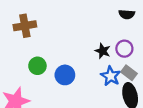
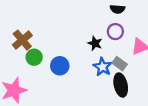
brown cross: (25, 26) -> (22, 40), moved, turned -30
purple circle: (124, 49) -> (115, 32), moved

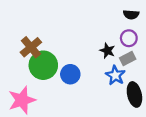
green circle: (34, 57) -> (43, 65), size x1.6
gray rectangle: (120, 64) -> (128, 58), moved, turned -64

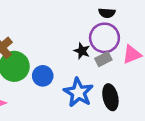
purple circle: (129, 38) -> (104, 38), size x1.6
blue star: (115, 75) -> (78, 92), moved, size x1.4

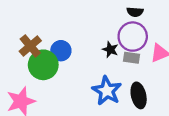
gray rectangle: (103, 59) -> (132, 58), turned 35
blue circle: (43, 76) -> (61, 51), moved

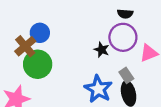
blue circle: (61, 51) -> (40, 33), moved
gray rectangle: (132, 58) -> (126, 75), moved, turned 48

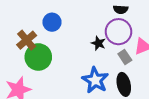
blue circle: (40, 33) -> (52, 22), moved
gray rectangle: (126, 75) -> (125, 57), moved

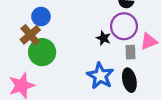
blue circle: (52, 22) -> (41, 17), moved
gray rectangle: (125, 57) -> (130, 52), turned 32

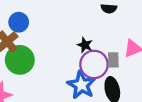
purple circle: (124, 26) -> (94, 64), moved

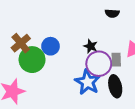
blue circle: (19, 22) -> (51, 46), moved

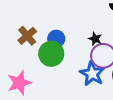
green circle: (32, 60) -> (51, 54), moved

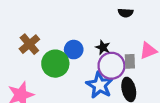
blue circle: (56, 39) -> (74, 50), moved

